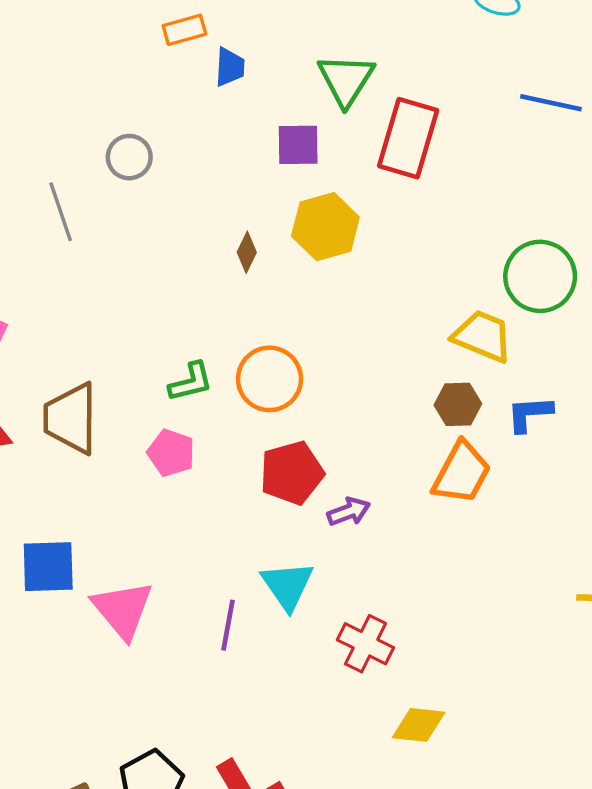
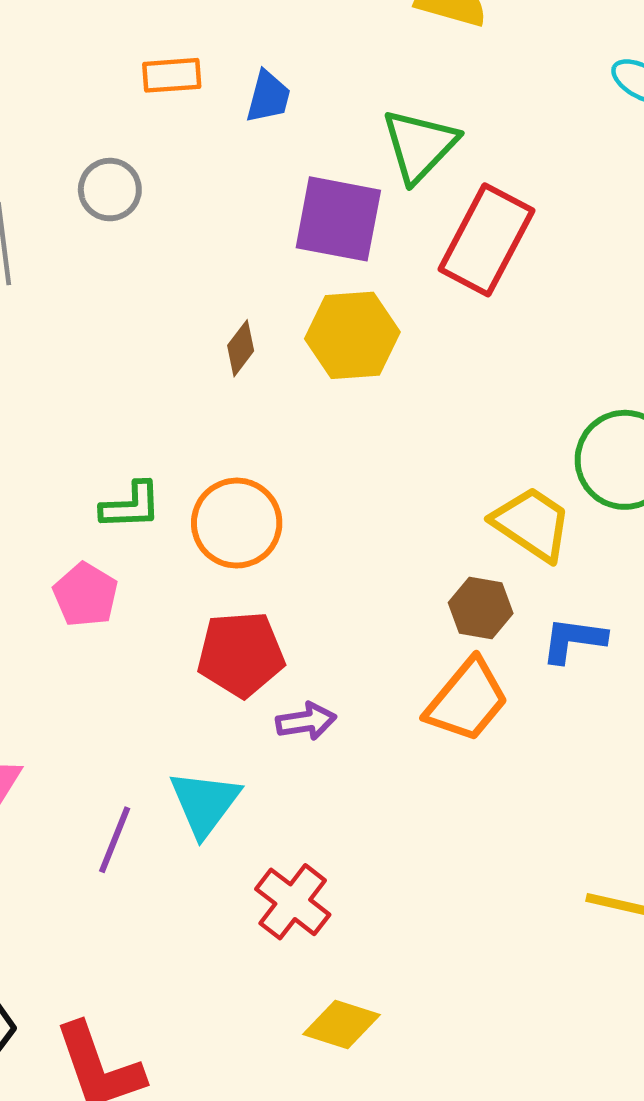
orange rectangle: (184, 30) -> (172, 75), moved
purple square: (298, 145) -> (338, 219), size x1.4

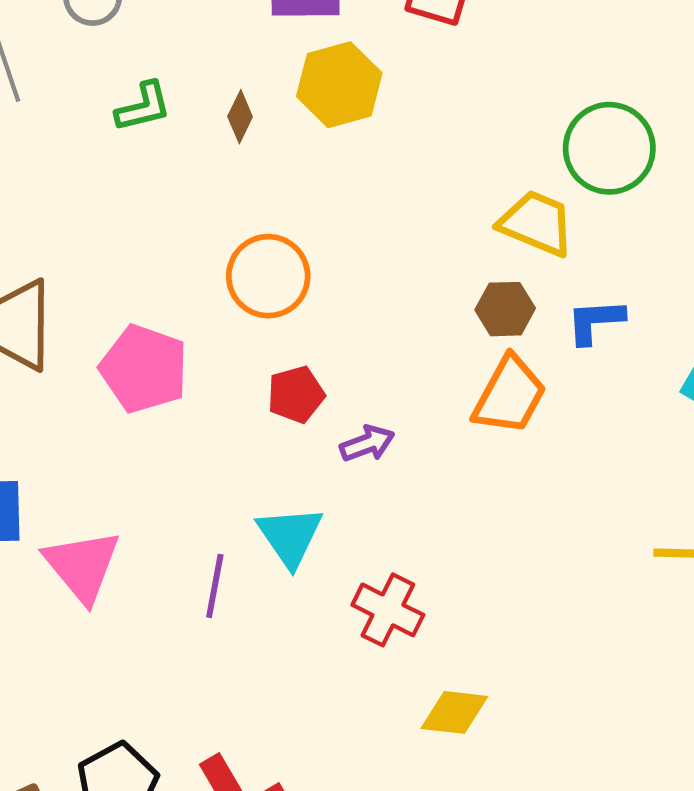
green L-shape: (131, 506) -> (143, 107), moved
pink pentagon: (85, 595) -> (144, 369), size x1.5
red pentagon: (241, 654) -> (296, 394), size x0.7

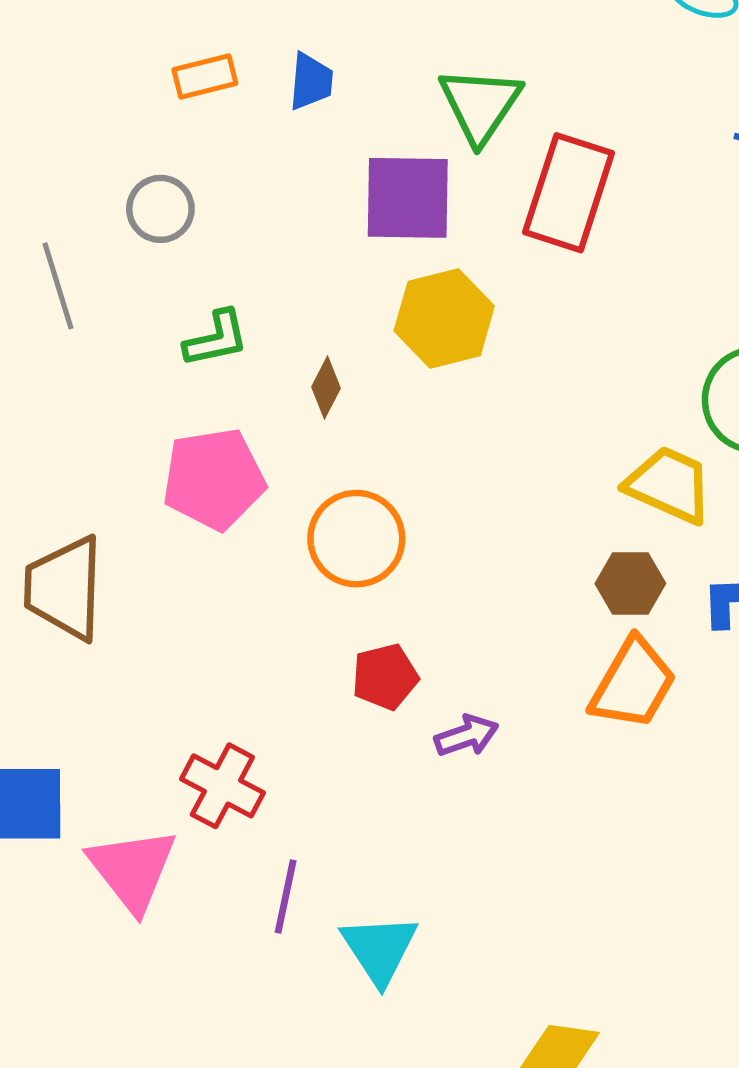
brown diamond: (240, 117) -> (326, 388), moved
pink pentagon: (144, 369) -> (214, 479), moved, turned -30
cyan triangle: (290, 536) -> (379, 949), moved
red cross: (388, 610) -> (222, 786), moved

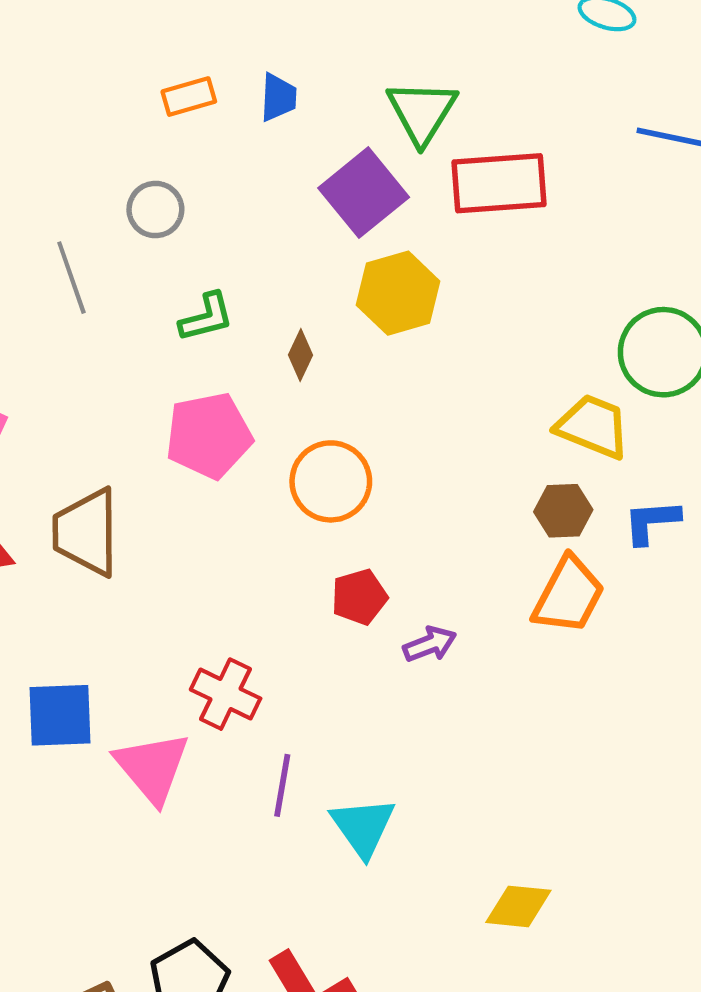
red rectangle: (569, 193) -> (499, 183), turned 70
purple square: (408, 198) -> (364, 193), turned -38

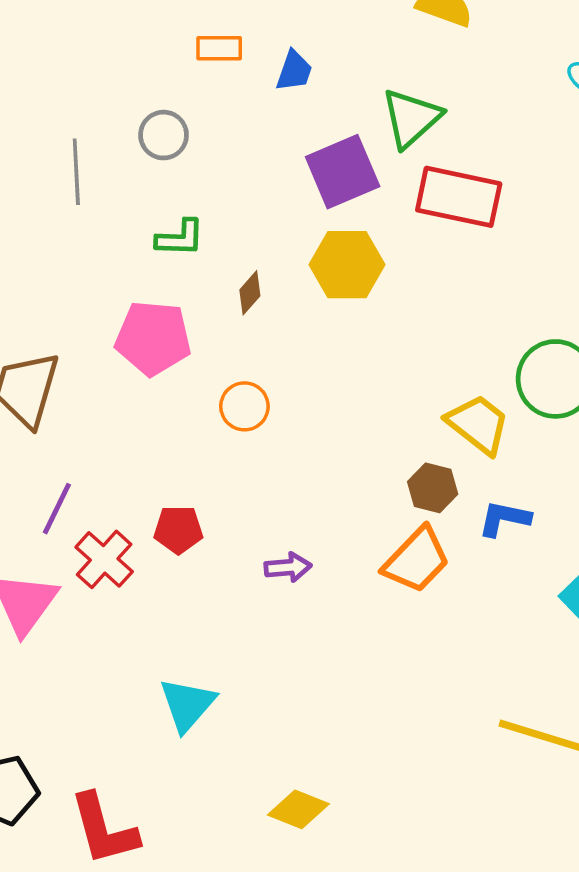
orange circle: (331, 481) -> (244, 406), size x0.7
red pentagon: (359, 597) -> (178, 530), moved
purple line: (282, 785) -> (57, 509), moved

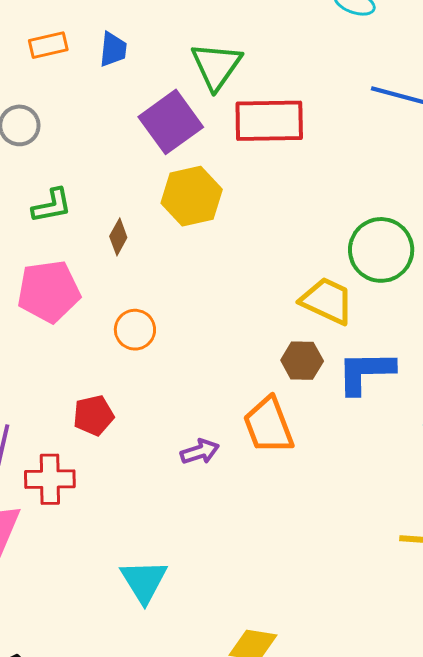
blue L-shape: (504, 519) -> (366, 372), size x1.4
red pentagon: (178, 530) -> (94, 415), moved
red cross: (104, 559) -> (50, 479), turned -30
orange trapezoid: (417, 560) -> (269, 425), moved, turned 128

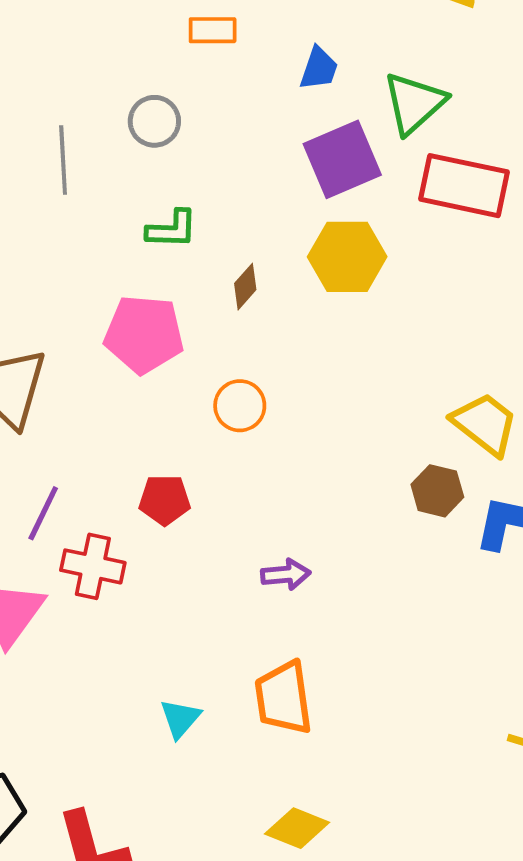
blue trapezoid: (113, 49) -> (319, 69), moved
orange trapezoid: (269, 425) -> (283, 698), moved
cyan triangle: (144, 581) -> (180, 718), size x0.7

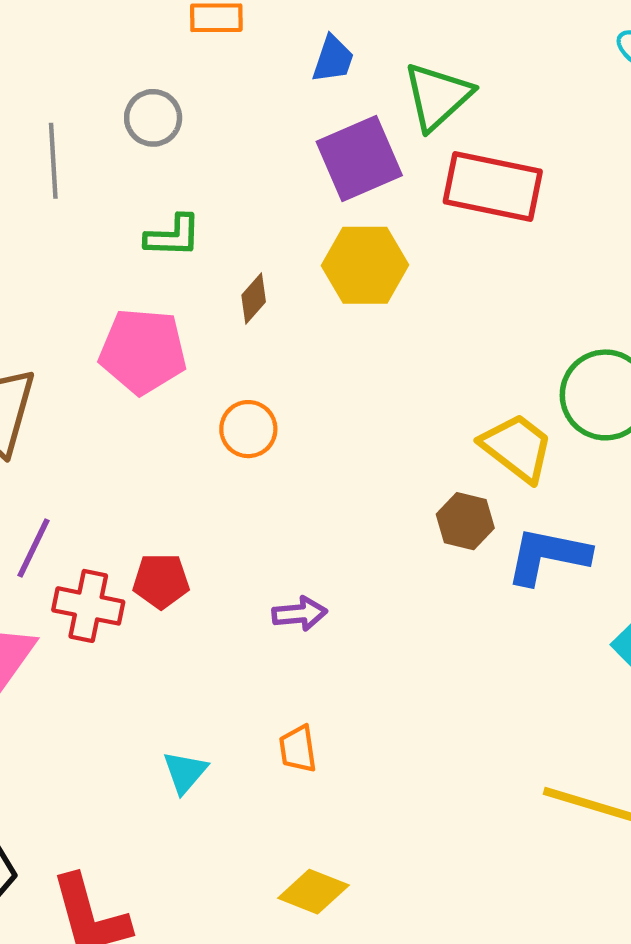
red pentagon: (165, 500) -> (161, 581), moved
orange trapezoid: (283, 698) -> (298, 749), size x0.6

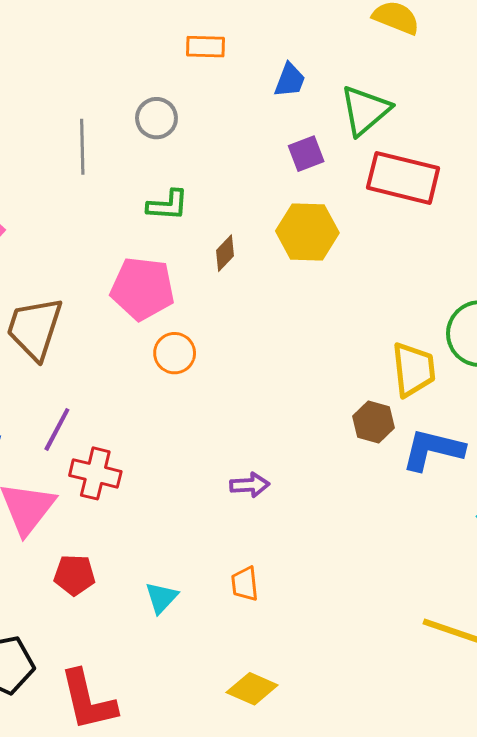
purple square: (359, 158) -> (306, 154), size x0.6
orange circle: (248, 429) -> (175, 353), moved
yellow trapezoid: (517, 448) -> (413, 370), turned 44
red pentagon: (161, 581) -> (74, 575), moved

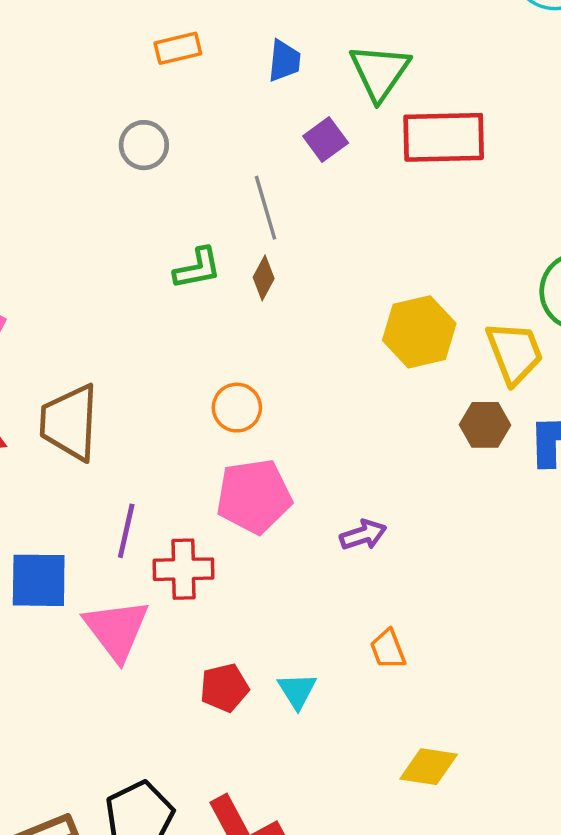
gray line: (82, 147) -> (265, 208), moved
green L-shape: (168, 205) -> (197, 268), moved
yellow hexagon: (307, 232) -> (419, 332), moved
pink pentagon: (142, 289) -> (254, 496), moved
red pentagon: (74, 575) -> (224, 688), moved

